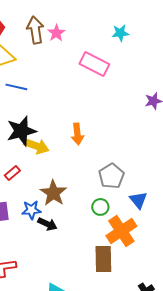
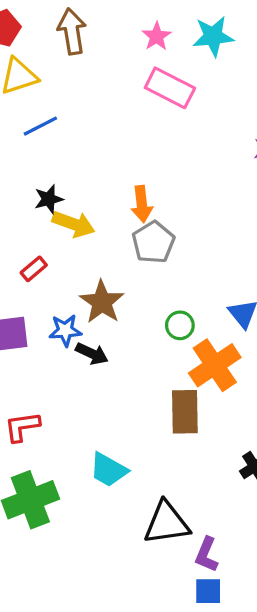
pink star: (56, 33) -> (157, 36), moved
cyan star: (120, 33) -> (213, 36), size x1.4
blue line: (16, 87) -> (40, 126), turned -40
black star: (21, 131) -> (49, 199), size x0.6
gray pentagon: (111, 176) -> (153, 242), moved

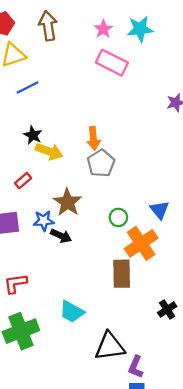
black star: (49, 199) -> (33, 135), turned -30

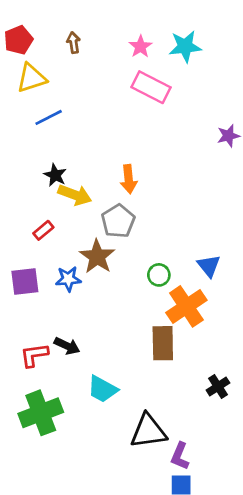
brown arrow: (48, 26) -> (74, 43), size x0.6
gray pentagon: (101, 163) -> (118, 221), moved
black arrow: (61, 236) -> (67, 346), moved

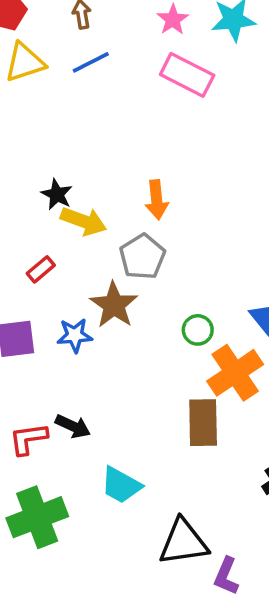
blue line: (49, 117) -> (91, 62), moved

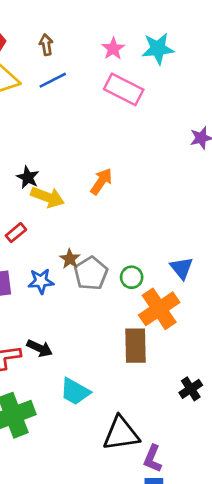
orange arrow: (157, 200) -> (101, 181), turned -140
gray pentagon: (142, 257) -> (91, 273), moved
brown star: (114, 305) -> (70, 259), size x0.6

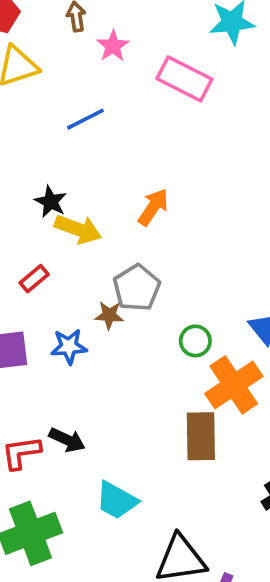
pink star: (113, 49) -> (113, 46), moved
blue line: (53, 80) -> (85, 119), moved
brown star: (70, 259) -> (109, 315), turned -30
gray pentagon: (91, 273) -> (137, 288), moved

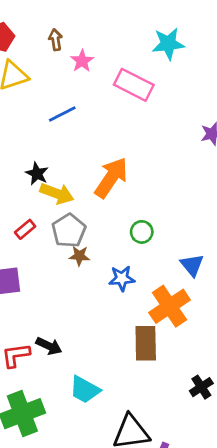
orange arrow: (153, 207) -> (111, 178), size x1.5
gray pentagon: (137, 288) -> (69, 231), moved
green circle: (195, 341) -> (142, 232), moved
blue star: (69, 346) -> (122, 278), moved

